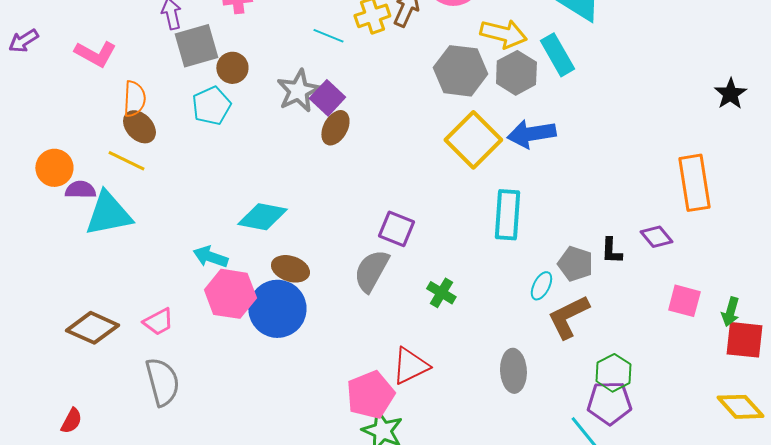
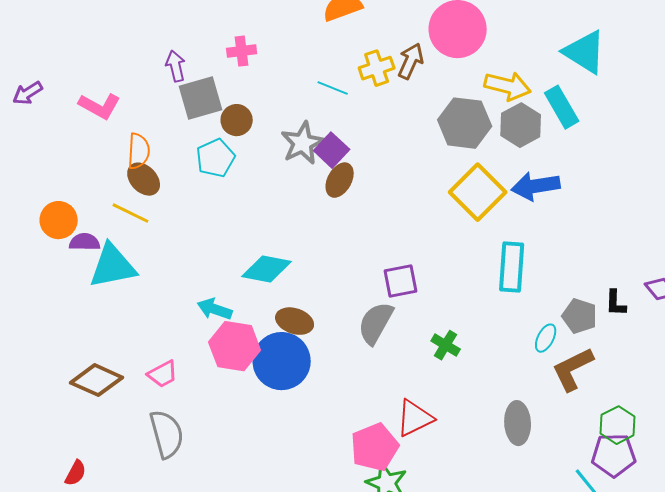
purple square: (396, 229) -> (401, 281), turned -33

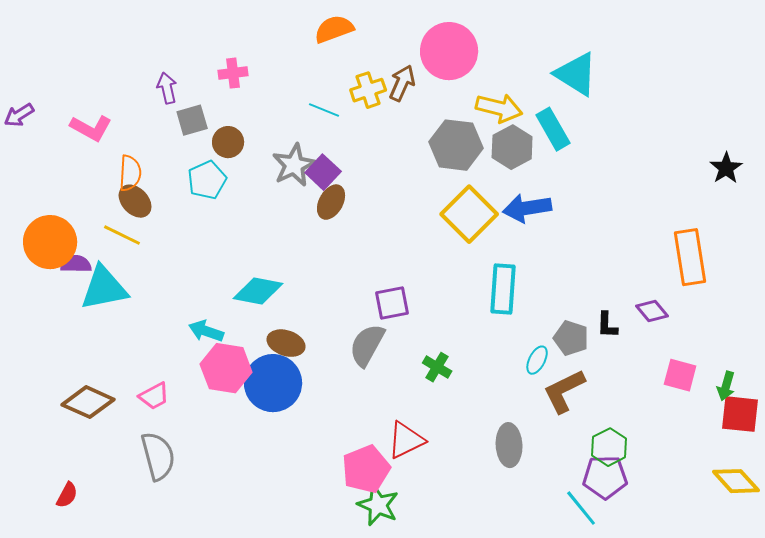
gray square: (201, 98) -> (192, 120), size x0.7
orange circle: (59, 220) -> (50, 242), size x1.4

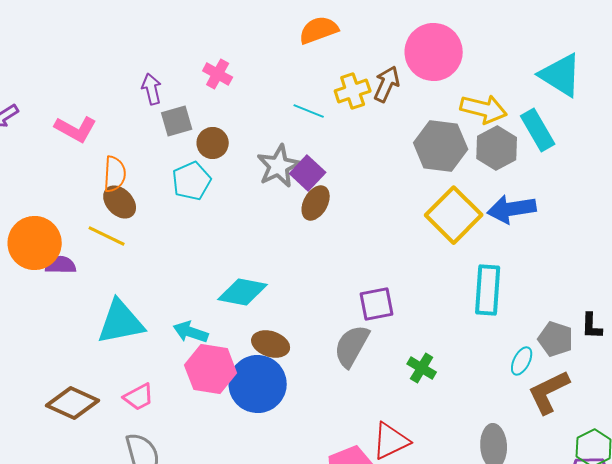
pink cross: (233, 73) -> (218, 74), turned 36
cyan triangle: (104, 288) -> (121, 322), moved

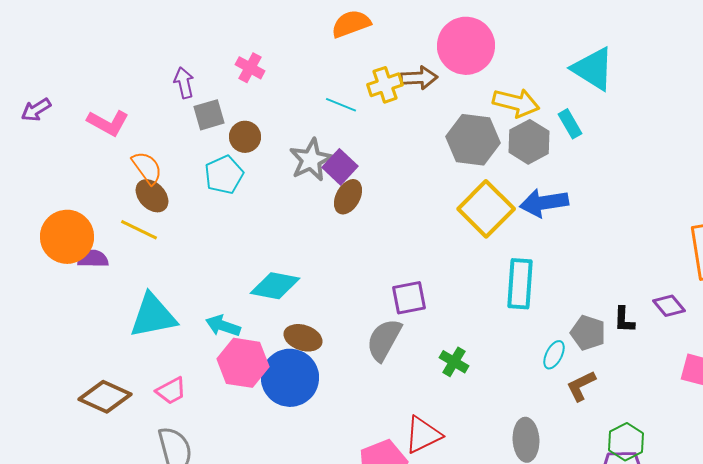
brown arrow: (387, 84) -> (419, 78), turned 63
cyan rectangle: (538, 130) -> (570, 124), size x0.7
orange semicircle: (115, 174) -> (147, 168), turned -39
brown L-shape: (549, 392) -> (581, 386), size x0.7

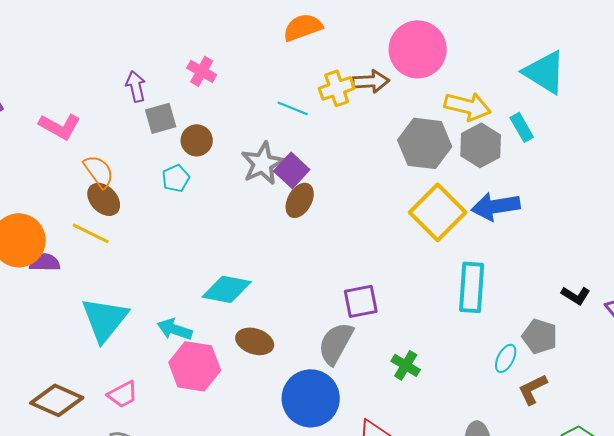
cyan pentagon: (224, 175) -> (176, 178), size x0.7
cyan triangle: (153, 316) -> (105, 319), turned -40
black L-shape: (624, 320) -> (576, 295), moved, turned -60
blue circle: (290, 378) -> (311, 398), moved

